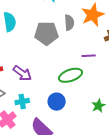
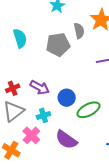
green ellipse: (71, 75) -> (89, 110), moved
blue circle: (57, 102) -> (67, 98), moved

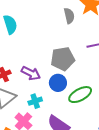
gray pentagon: (58, 45) -> (63, 59), moved

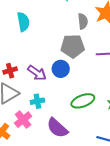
gray pentagon: (63, 59) -> (73, 46), moved
blue circle: (58, 83) -> (61, 69), moved

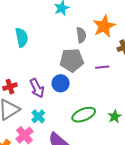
purple arrow: (37, 73) -> (37, 88), turned 30
cyan cross: (37, 101) -> (38, 116), turned -32

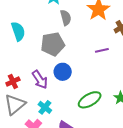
gray semicircle: (81, 35) -> (66, 18), moved
gray pentagon: (72, 60) -> (53, 44), moved

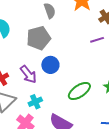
purple line: (102, 50) -> (97, 40), moved
cyan cross: (45, 107) -> (35, 102), turned 32

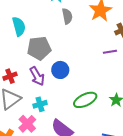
gray pentagon: (39, 38) -> (39, 48), moved

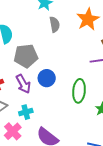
green ellipse: (85, 100) -> (79, 91), moved, turned -60

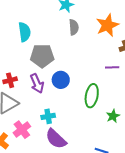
cyan cross: (26, 112) -> (48, 116), moved

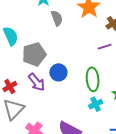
cyan cross: (48, 116) -> (96, 104), moved

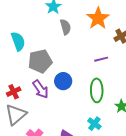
purple line: (105, 47) -> (101, 59), moved
cyan cross: (96, 104) -> (94, 124), moved, turned -32

